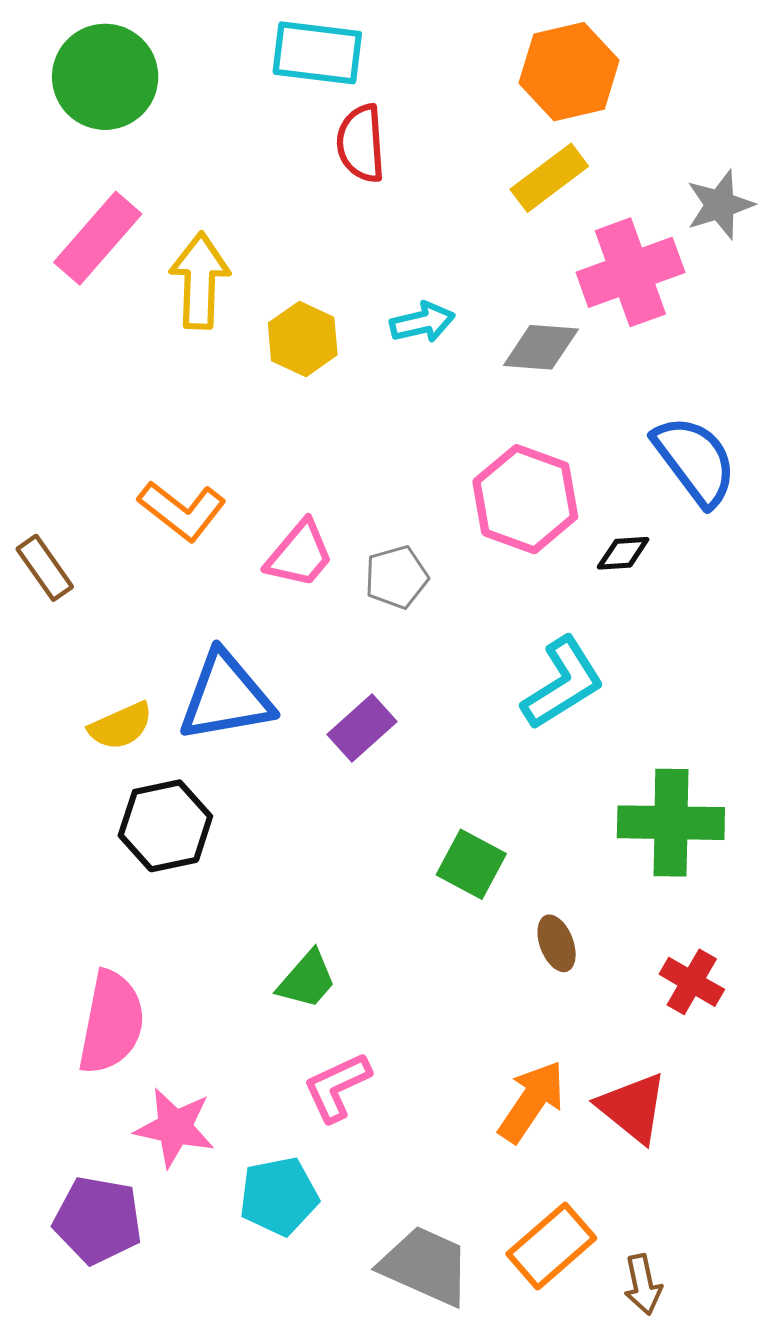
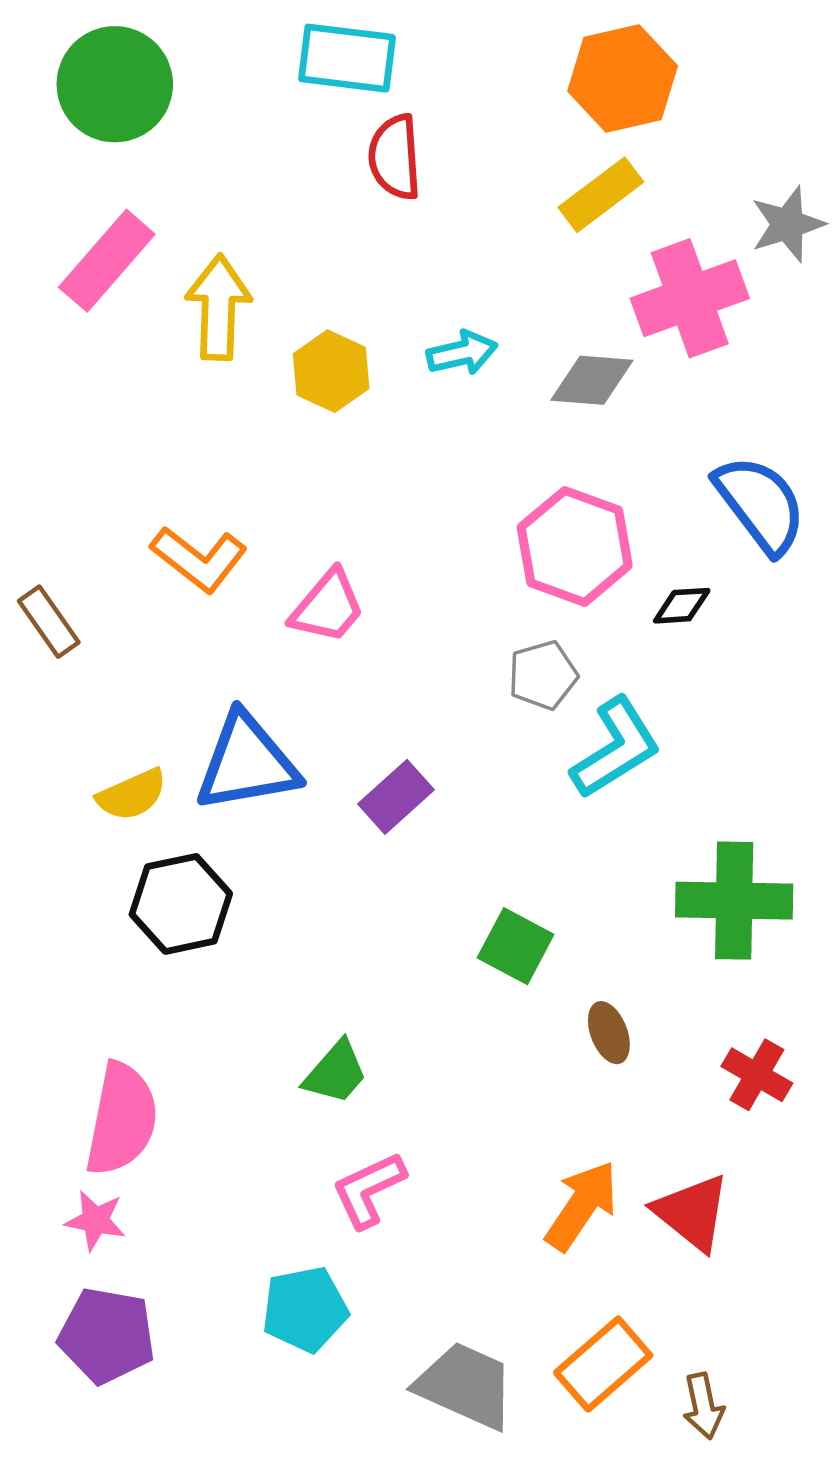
gray pentagon: (396, 577) -> (543, 675), moved
pink star: (175, 1127) -> (95, 1220), moved, size x0.7

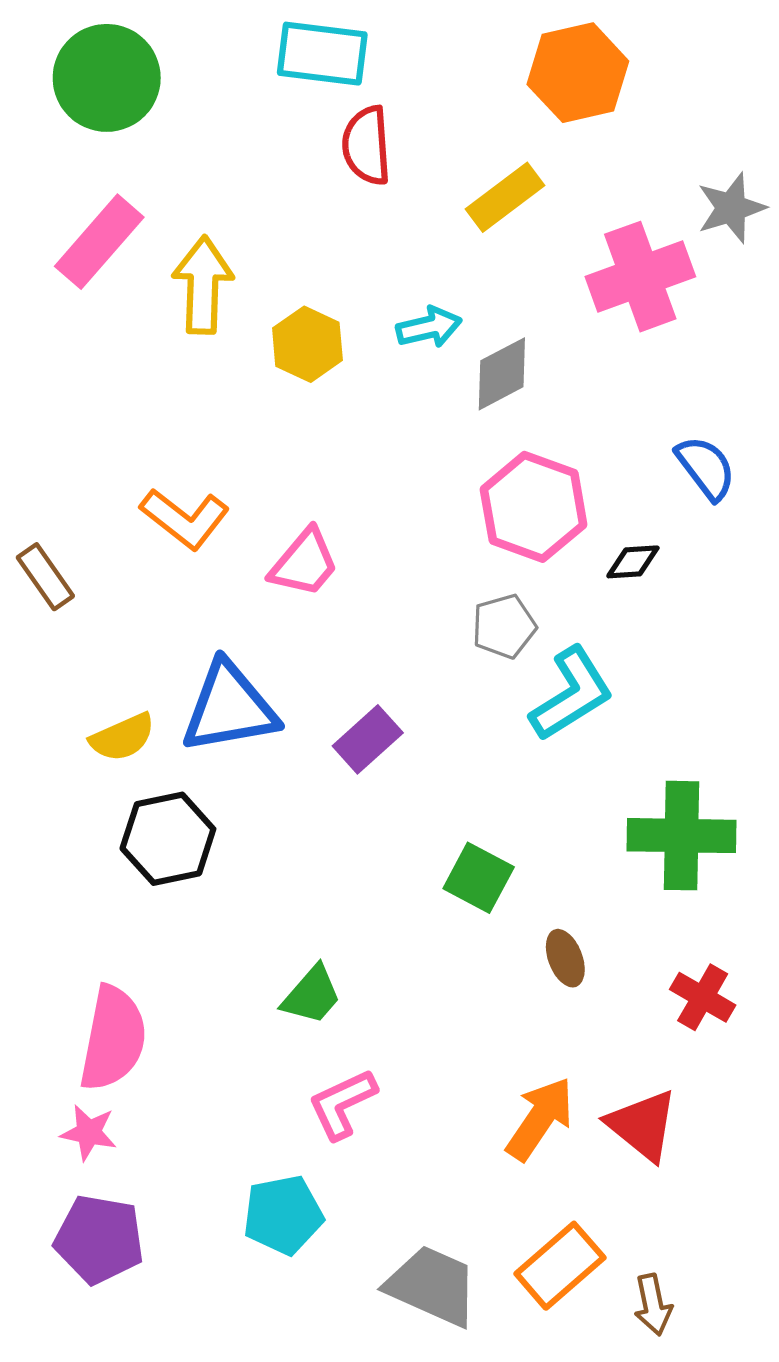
yellow rectangle: (601, 195) -> (505, 197), moved
gray diamond: (592, 380) -> (502, 374), moved, turned -32
blue semicircle: (760, 504) -> (706, 468), size x0.7

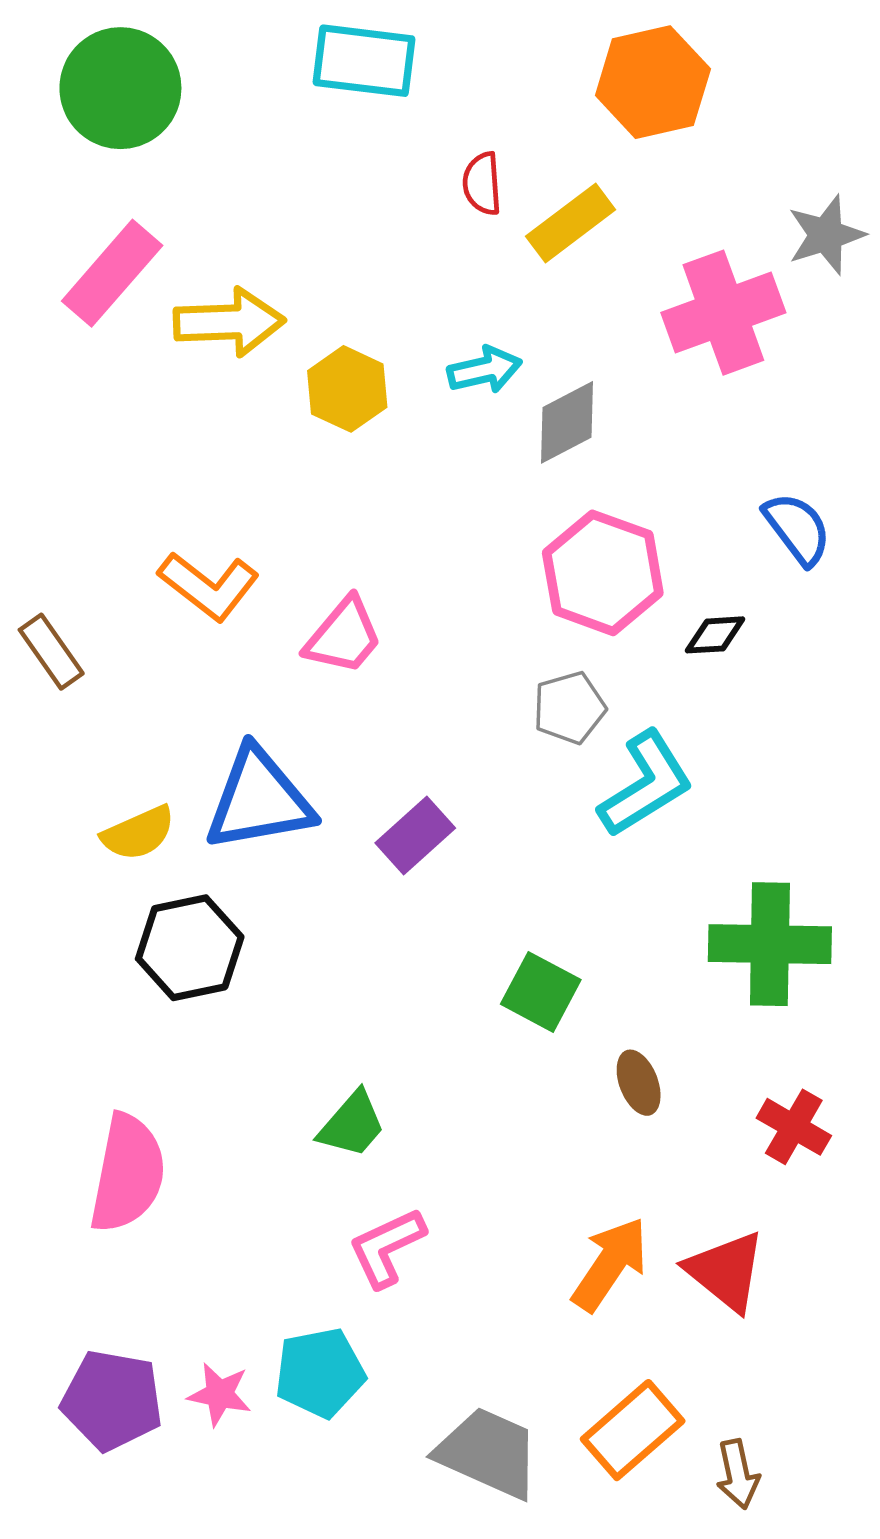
red semicircle: (367, 146) -> (482, 184), moved, size x0.7
yellow arrow: (203, 285) -> (229, 322), turned 86
pink star: (89, 1133) -> (220, 1394), moved

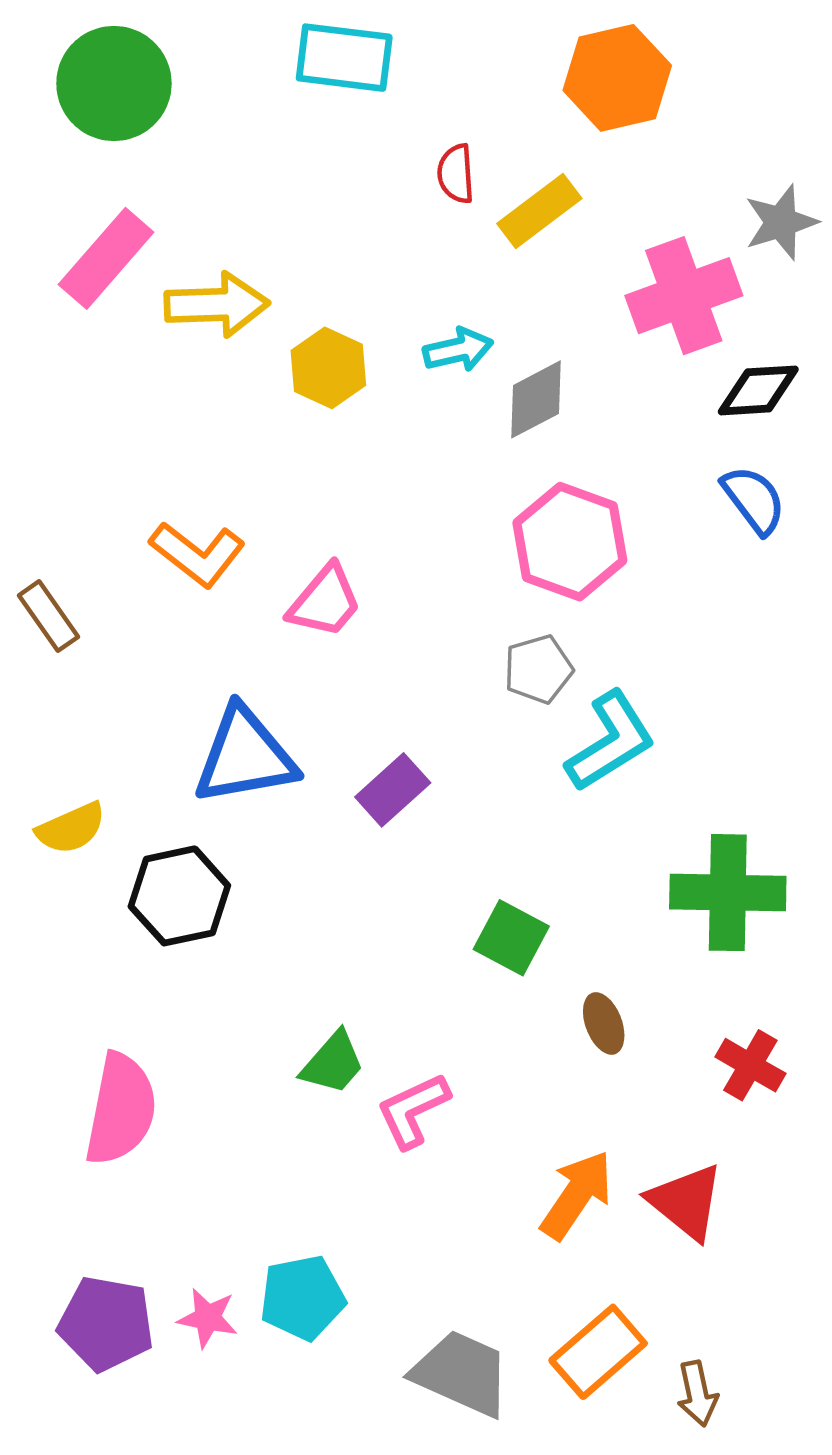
black diamond: (715, 635) -> (758, 390), moved, size x1.4
yellow semicircle: (138, 833) -> (71, 828), moved
pink L-shape: (387, 1247) -> (413, 1110), moved

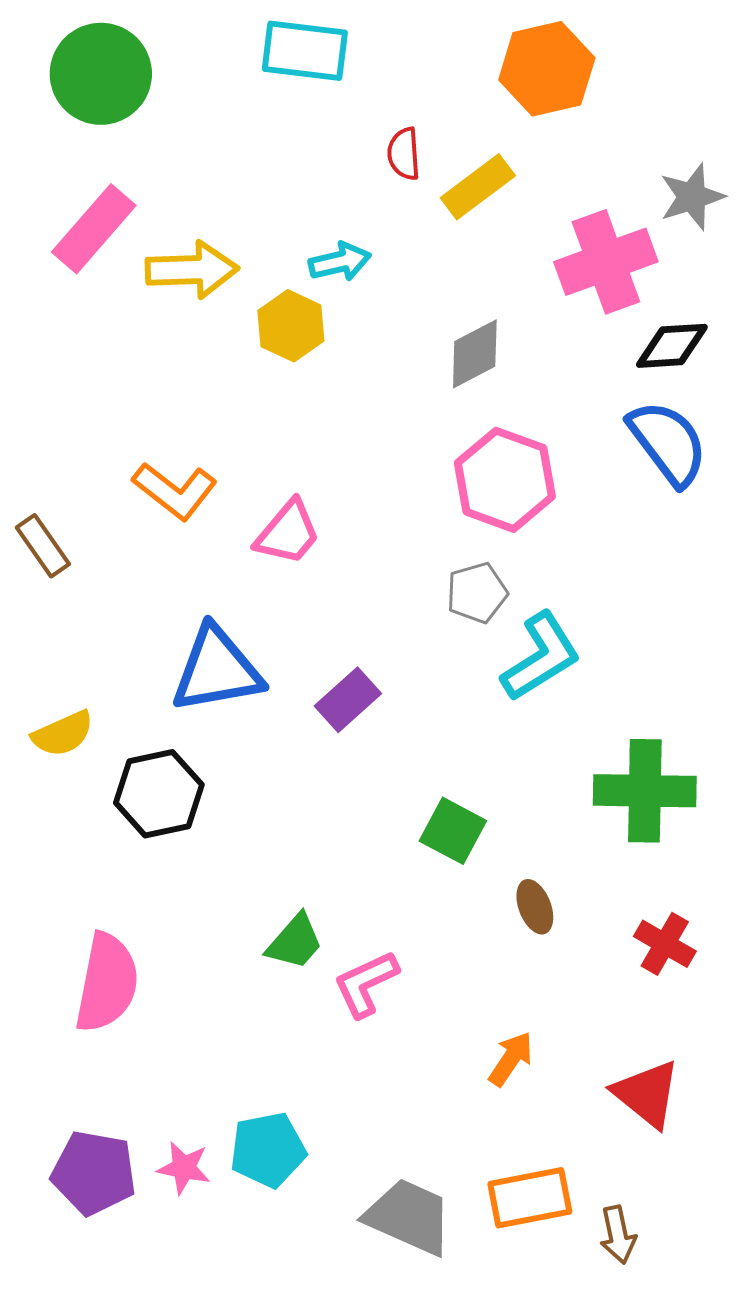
cyan arrow: (458, 350) -> (340, 262), moved
blue semicircle: (754, 500) -> (668, 443), size x1.4
orange arrow: (577, 1195) -> (511, 1059), size x0.7
red triangle: (686, 1202) -> (647, 1094), moved
orange rectangle: (598, 1352) -> (530, 1198), turned 30

